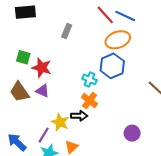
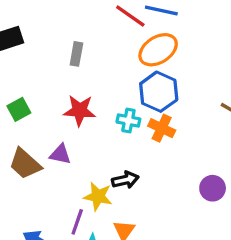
green square: (23, 57) -> (19, 109), turned -32
red star: (42, 68) -> (80, 111), moved
orange cross: (89, 100) -> (162, 128), moved

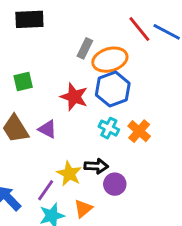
orange ellipse: (158, 50) -> (110, 60), moved
blue hexagon: (159, 92) -> (113, 89), moved
cyan cross: (128, 121) -> (109, 128), moved
purple circle: (213, 188) -> (115, 184), moved

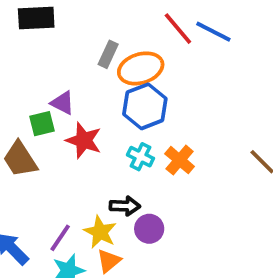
green square: (23, 81) -> (42, 124), moved
red star: (74, 97) -> (84, 140), moved
purple triangle: (47, 129) -> (63, 103), moved
yellow star: (69, 174) -> (100, 232), moved

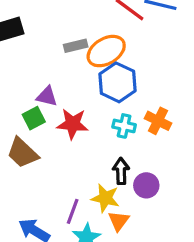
gray rectangle: (108, 54) -> (76, 46), turned 65
black arrow: (125, 206) -> (121, 171), turned -80

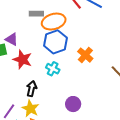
orange cross: (158, 121) -> (85, 55), moved
black arrow: (121, 171) -> (31, 89), moved
purple circle: (146, 185) -> (73, 104), moved

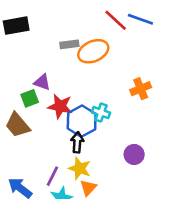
blue hexagon: (56, 42) -> (82, 121), moved
orange cross: (85, 55) -> (141, 89), turned 35

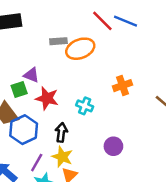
blue hexagon: (82, 121) -> (24, 130), moved

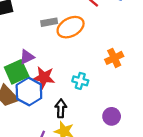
purple triangle: (31, 75) -> (27, 57), turned -42
green square: (19, 90) -> (17, 72), size x1.5
blue hexagon: (24, 130) -> (29, 92), moved

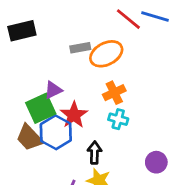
orange cross: (114, 58) -> (114, 93), moved
red star: (44, 77) -> (74, 115), turned 30

